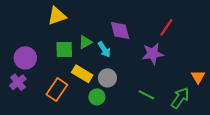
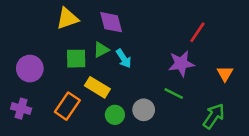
purple diamond: (120, 31) -> (111, 22), moved
orange triangle: (198, 77) -> (225, 74), moved
gray circle: (107, 78) -> (144, 110), moved
purple cross: (18, 82) -> (21, 109), moved, turned -35
green line: (146, 95) -> (174, 94), moved

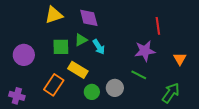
red line: (197, 32) -> (158, 26), turned -42
purple cross: (21, 109) -> (17, 96), moved

